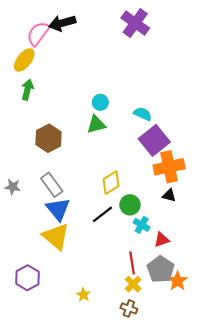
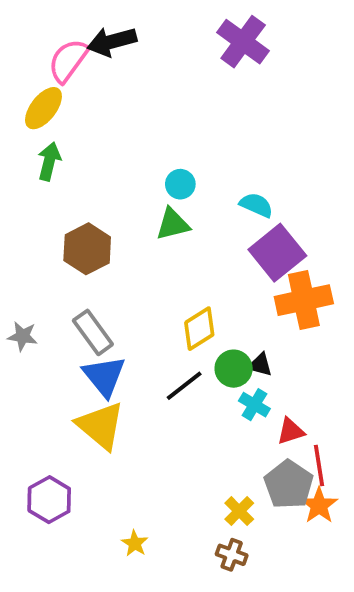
black triangle: (169, 195) -> (260, 365), moved
red line: (132, 263) -> (319, 465), moved
yellow star: (83, 295) -> (135, 543), moved

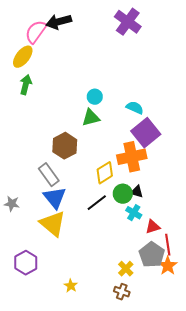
brown hexagon: (87, 249) -> (65, 146), moved
orange cross: (304, 300) -> (132, 157), moved
gray star: (23, 336) -> (12, 204), moved

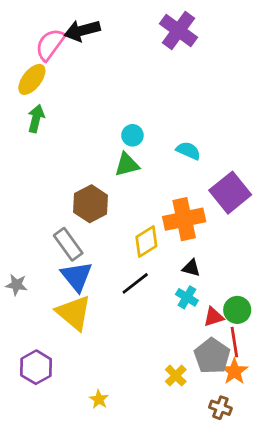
purple square: (146, 133) -> (230, 193), moved
green circle: (123, 194) -> (237, 310), moved
brown cross: (122, 292) -> (220, 408), moved

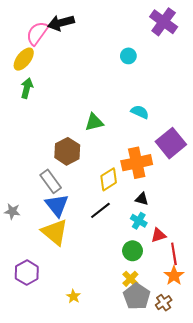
purple cross: (179, 31) -> (164, 22), moved
cyan circle: (132, 135) -> (128, 56), moved
green circle: (237, 310) -> (133, 251), moved
gray pentagon: (212, 356) -> (137, 296), moved
brown cross: (220, 408) -> (164, 303), turned 35

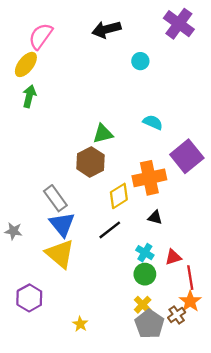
black arrow: (61, 23) -> (106, 29), moved
brown hexagon: (67, 151) -> (90, 162), moved
cyan cross: (139, 221) -> (145, 253), moved
brown cross: (164, 303) -> (177, 315), moved

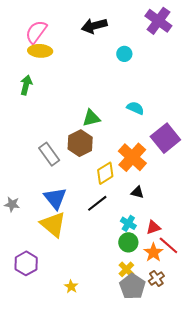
yellow ellipse: (26, 64) -> (40, 51), moved, turned 55
orange cross: (149, 178) -> (132, 157), turned -36
gray rectangle: (55, 198) -> (49, 154), moved
red line: (190, 278) -> (168, 245), turned -40
orange star: (190, 301) -> (153, 252), moved

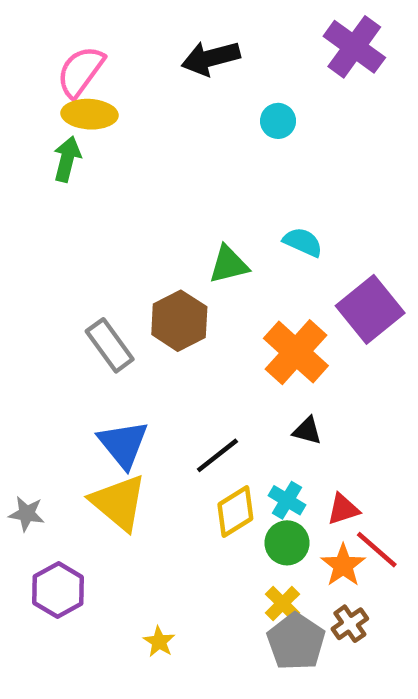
green arrow: (26, 85) -> (67, 159), moved
green triangle: (91, 118) -> (229, 265), moved
yellow diamond: (105, 173) -> (235, 511), moved
gray star: (12, 204) -> (27, 514), moved

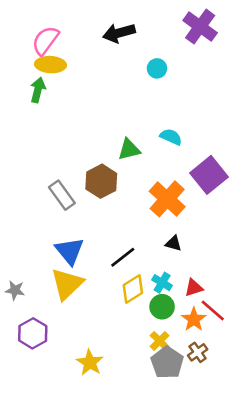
yellow triangle: (119, 502) -> (67, 284), turned 36
yellow star: (159, 642) -> (90, 363), size x1.5

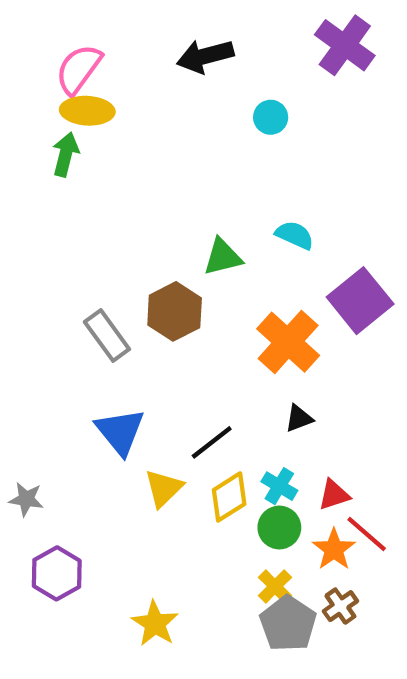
black triangle: (173, 243) -> (299, 418), turned -36
yellow triangle: (67, 284) -> (164, 488), moved, size x0.7

